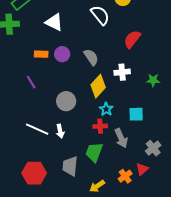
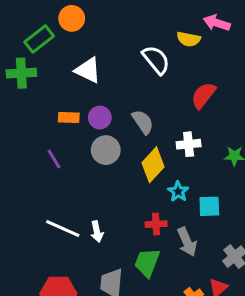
gray circle: (66, 101) -> (106, 150), moved
cyan star: (106, 109) -> (178, 192), moved

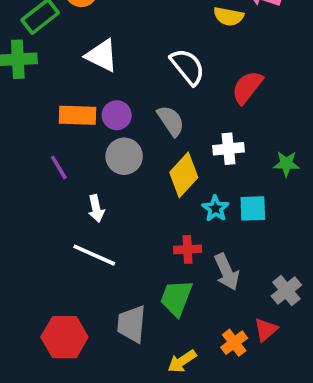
white semicircle: (156, 60) -> (188, 67), moved
orange rectangle: (69, 118) -> (77, 115), size x1.4
cyan square: (209, 206) -> (253, 208), moved
white line: (63, 228) -> (94, 255), moved
white arrow: (97, 231) -> (96, 208), moved

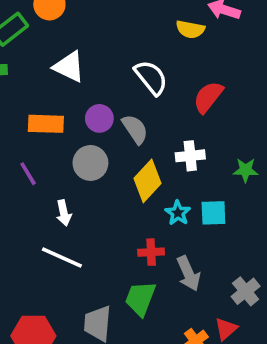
purple circle: (117, 115) -> (99, 118), moved

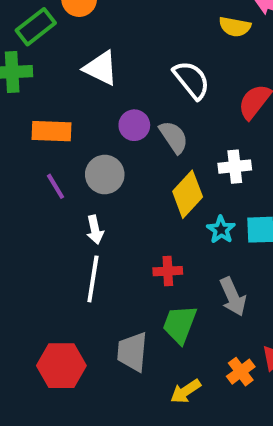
orange rectangle: (46, 124) -> (52, 131), moved
gray circle: (90, 163) -> (105, 174), moved
red cross: (151, 252) -> (168, 271), moved
white line: (62, 257) -> (93, 279), turned 75

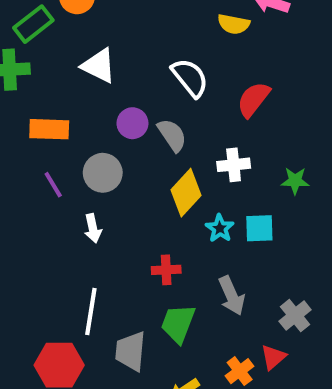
white line: (93, 279) -> (91, 312), moved

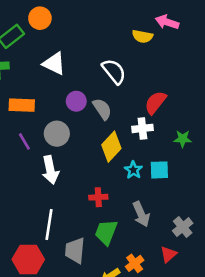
red semicircle: (253, 99) -> (155, 102), moved
white arrow: (93, 228) -> (50, 170), size x1.5
orange cross: (240, 371) -> (135, 263), moved

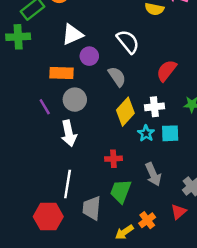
white triangle: (54, 64) -> (72, 34), turned -50
purple circle: (76, 101) -> (89, 56), moved
orange rectangle: (22, 105) -> (62, 73), moved
white cross: (142, 128) -> (154, 107), moved

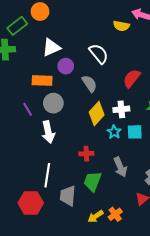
orange cross: (147, 220) -> (115, 214), moved

